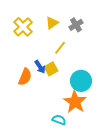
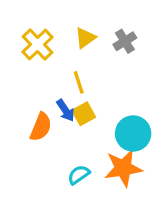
yellow line: (60, 48) -> (79, 82), moved, turned -56
orange star: (75, 102) -> (123, 168), turned 30
cyan semicircle: (59, 120) -> (79, 175), moved, turned -56

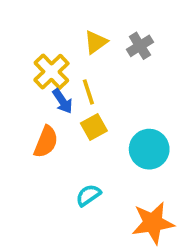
yellow cross: (37, 45) -> (51, 72), moved
blue arrow: (66, 110) -> (62, 101), moved
orange star: (123, 168) -> (153, 223), moved

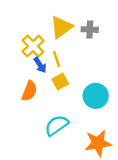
yellow triangle: (96, 42) -> (61, 27), size x1.5
gray cross: (140, 46) -> (90, 30), turned 35
cyan semicircle: (88, 195) -> (57, 125), size x1.5

